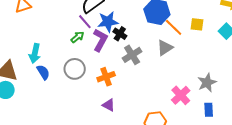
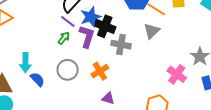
black cross: (120, 34) -> (105, 26), size x1.5
gray cross: (132, 55) -> (121, 45), turned -36

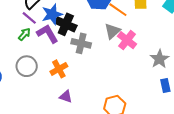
purple L-shape: (87, 36) -> (47, 34), turned -50
pink cross: (177, 74) -> (127, 40), moved

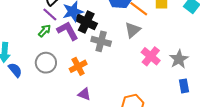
pink cross: (127, 40) -> (151, 56), moved

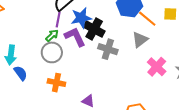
purple line: (50, 14) -> (58, 20), turned 56
gray circle: (46, 63) -> (52, 52), moved
orange cross: (78, 66) -> (56, 83), moved, turned 36

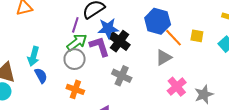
purple line: (58, 20) -> (75, 25), moved
green arrow: (52, 35) -> (77, 42), size x1.5
gray cross: (108, 49) -> (122, 76), moved

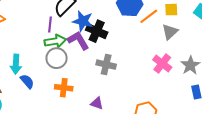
blue star: (108, 28) -> (83, 21), turned 30
orange line: (173, 38) -> (149, 16), turned -72
green arrow: (77, 42) -> (55, 41), turned 40
gray triangle: (164, 57) -> (170, 32), moved

